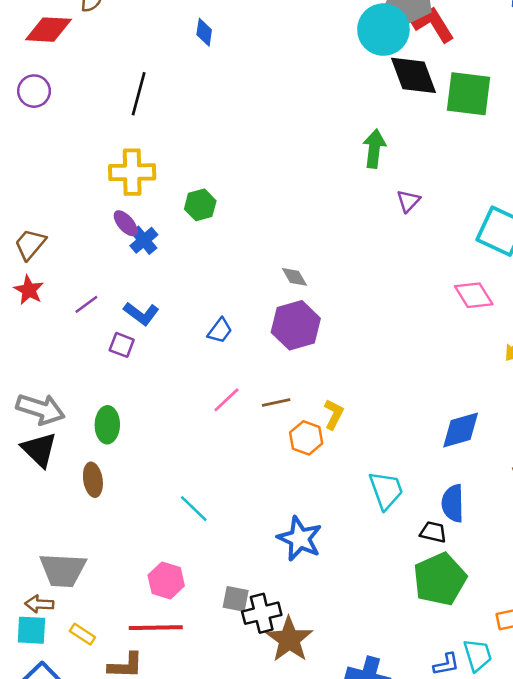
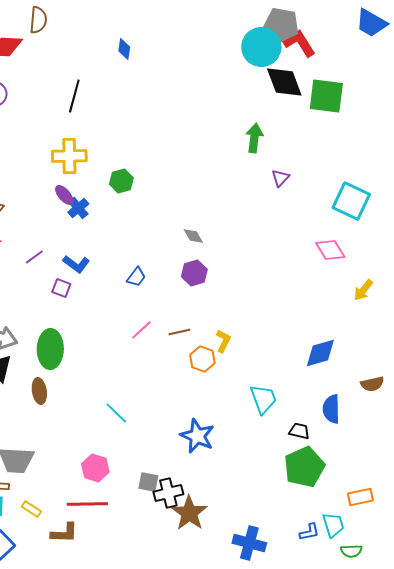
purple hexagon: (296, 325) -> (194, 273), size x0.7
green ellipse: (107, 425) -> (50, 349), size x1.4
blue semicircle: (453, 503) -> (331, 409), moved

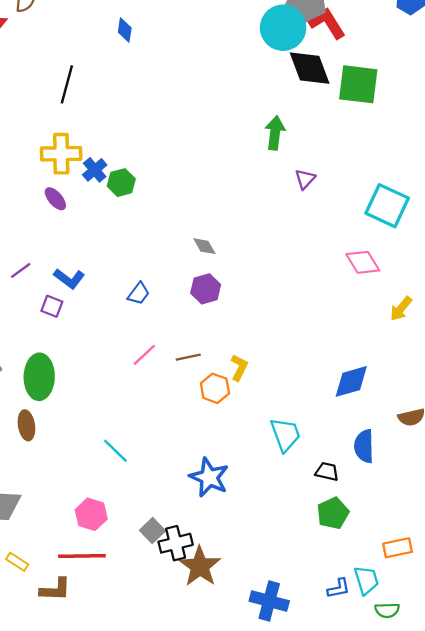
blue cross: (78, 208) -> (95, 170), moved
green pentagon: (304, 467) -> (333, 513), size x0.7
gray square: (148, 482) -> (152, 531), turned 35

